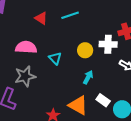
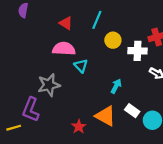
cyan line: (70, 15) -> (97, 20), turned -48
pink semicircle: (26, 47) -> (64, 49), moved
yellow circle: (85, 50) -> (113, 40), moved

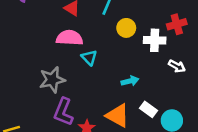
cyan arrow: (116, 86) -> (130, 81), turned 48
purple L-shape: (31, 110) -> (63, 112), moved

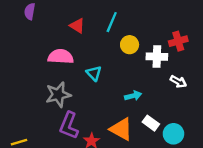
pink semicircle: (69, 38) -> (61, 57), moved

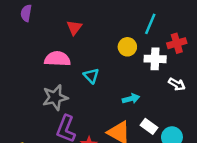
cyan line: (112, 22) -> (150, 24), moved
red triangle: (77, 26) -> (74, 28), turned 35

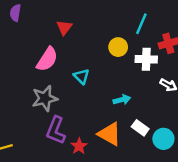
pink semicircle: (57, 59) -> (47, 59), turned 120

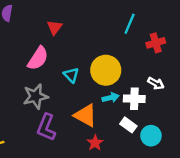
yellow circle: (118, 47) -> (106, 70), moved, size x1.6
white cross: (146, 59) -> (134, 99), moved
orange triangle: (110, 134) -> (86, 115), moved
red star: (79, 146) -> (95, 143), moved

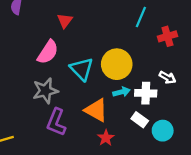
cyan triangle: (71, 75) -> (82, 69), size x1.5

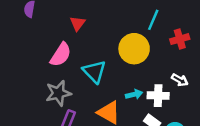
yellow circle: (117, 64) -> (134, 49), moved

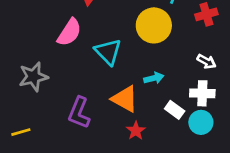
gray star: (58, 93) -> (33, 77), moved
white cross: (158, 96) -> (202, 93), moved

